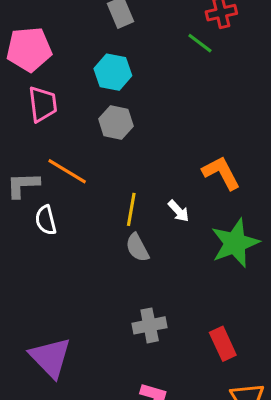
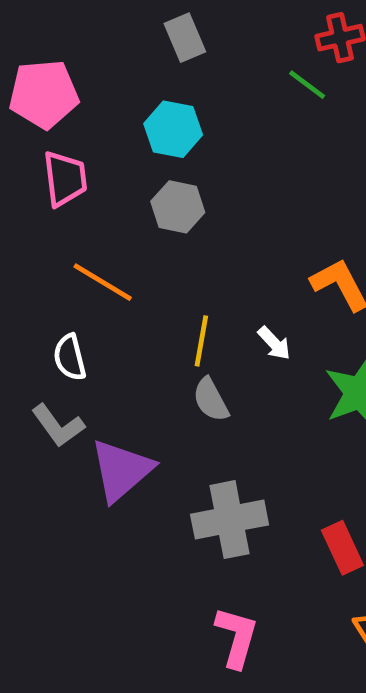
gray L-shape: (23, 185) -> (58, 426), moved, turned -124
gray cross: (150, 325) -> (230, 520), size x1.4
purple triangle: (50, 357) -> (121, 470), moved, turned 33

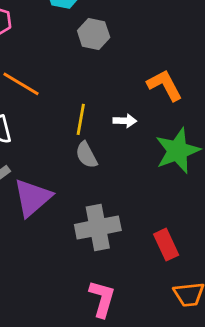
gray hexagon: (178, 207) -> (94, 34), moved
white arrow: (274, 343) -> (125, 121), turned -45

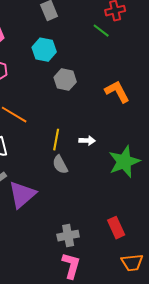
orange L-shape: (165, 85) -> (117, 92), moved
gray cross: (98, 227) -> (68, 236), moved, size x0.7

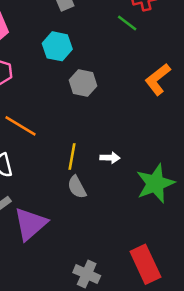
orange L-shape: (117, 92) -> (158, 79), moved, turned -100
red rectangle: (116, 228) -> (145, 264), size x1.4
gray cross: (68, 236) -> (87, 274), turned 35

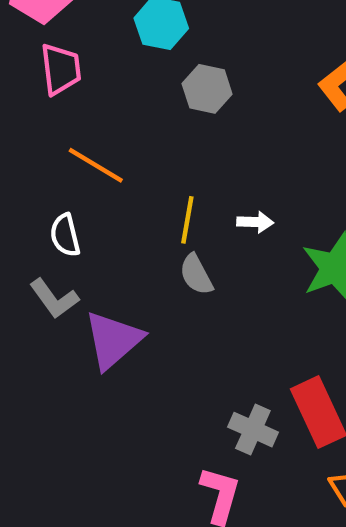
gray cross: (87, 274) -> (253, 430), moved

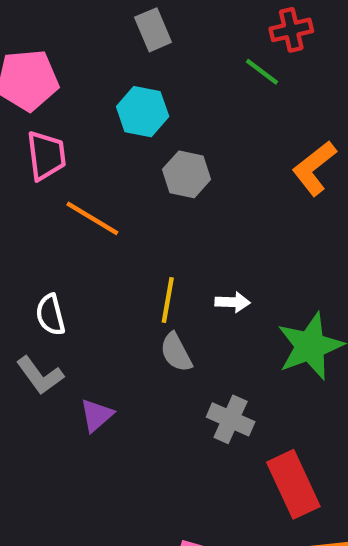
orange line: (96, 165) -> (92, 218), moved
purple triangle: (113, 340) -> (97, 415), size x0.6
gray cross: (253, 430) -> (231, 419), moved

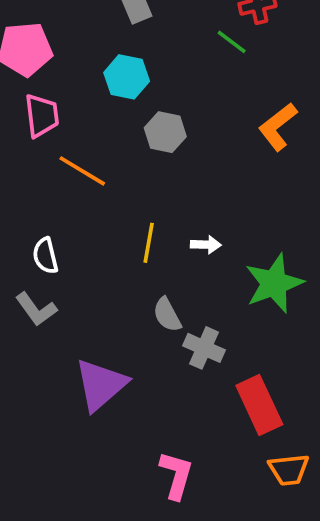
gray semicircle: (176, 352) -> (167, 315), moved
purple triangle: (97, 415) -> (101, 385), moved, size x1.8

